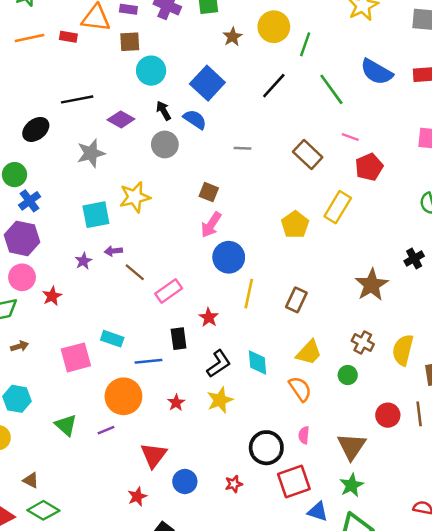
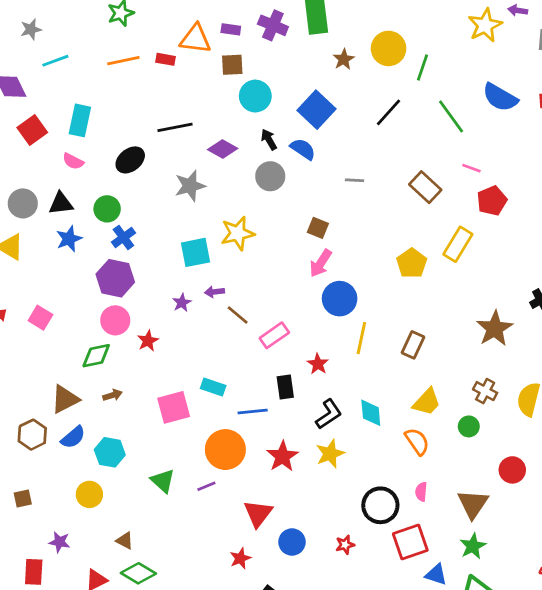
red star: (176, 403) -> (282, 456), size x1.6

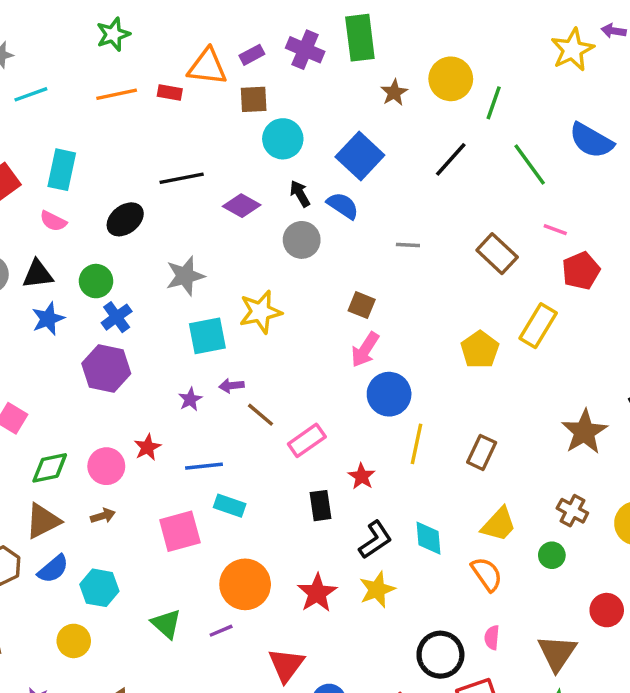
purple rectangle: (231, 29) -> (252, 55), turned -36
gray star: (190, 186) -> (185, 276), moved
pink circle: (115, 320) -> (106, 466), moved
green diamond: (96, 356) -> (50, 468), moved
blue line: (253, 411) -> (204, 466), moved

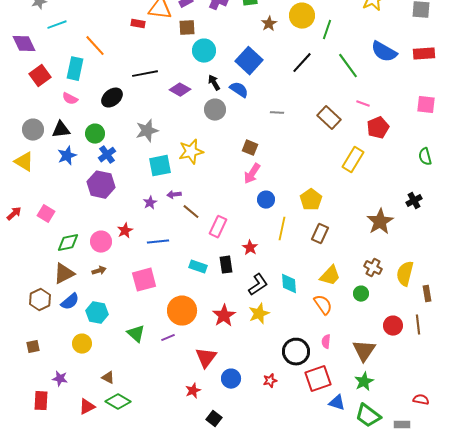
orange line: (117, 94) -> (95, 46), moved, turned 60
yellow pentagon: (480, 350) -> (311, 200), moved
blue circle: (389, 394) -> (266, 200), size x0.7
pink rectangle: (307, 440) -> (218, 227), turned -30
cyan rectangle: (230, 506) -> (198, 267), moved

